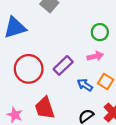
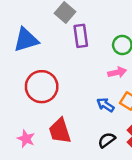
purple rectangle: (63, 65) -> (81, 36), moved, turned -54

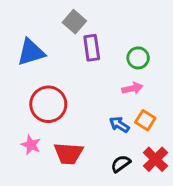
red trapezoid: (60, 131) -> (69, 154), turned -68
pink star: (26, 139) -> (31, 145), moved

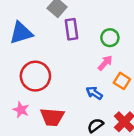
pink arrow: (132, 88) -> (105, 63), turned -35
orange square: (145, 120) -> (122, 81), moved

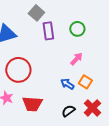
green circle: (110, 38) -> (77, 29), moved
orange square: (122, 81) -> (85, 82), moved

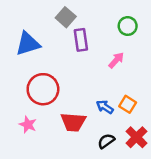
green circle: (77, 29) -> (128, 26), moved
pink arrow: (76, 59) -> (116, 60), moved
red trapezoid: (32, 104) -> (73, 122), moved

